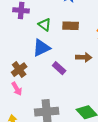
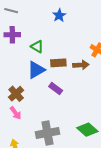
brown rectangle: (71, 26) -> (58, 63), moved
brown arrow: (84, 57) -> (81, 65), moved

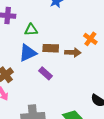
green triangle: (37, 47) -> (31, 30), turned -40

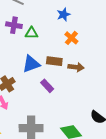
green triangle: (31, 30) -> (32, 33), moved
orange cross: (90, 39) -> (71, 38), moved

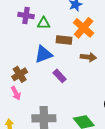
orange cross: (71, 38) -> (84, 28), size x1.5
brown rectangle: (54, 61) -> (64, 40), moved

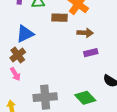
blue triangle: (43, 54) -> (25, 34), moved
purple rectangle: (60, 76) -> (91, 53), moved, turned -56

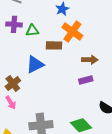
brown arrow: (85, 33) -> (90, 60), moved
blue triangle: (25, 34) -> (35, 64), moved

